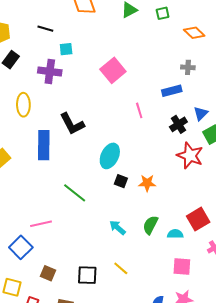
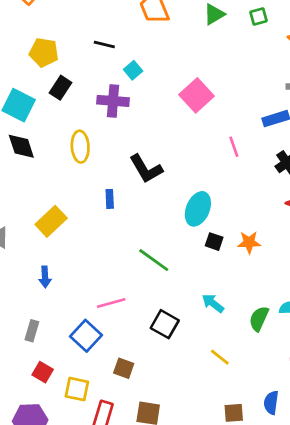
cyan square: (66, 49) -> (133, 70), turned -32
blue rectangle: (44, 145) -> (110, 199), size x0.5
green semicircle: (150, 225) -> (259, 319), moved
black square: (87, 275) -> (165, 324), moved, turned 30

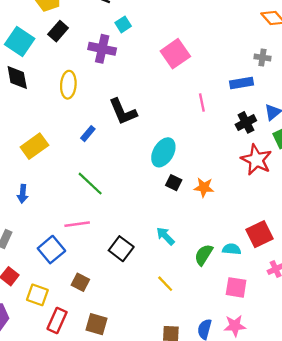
blue rectangle: (110, 199) -> (88, 134), turned 35
green line: (154, 260) -> (90, 184), moved

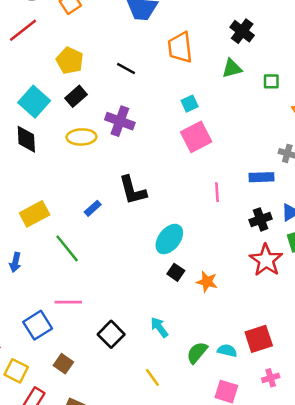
cyan square: (123, 24) -> (190, 104), moved
yellow ellipse: (68, 85) -> (81, 137), moved, turned 76
green line: (90, 184) -> (67, 248), moved

